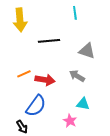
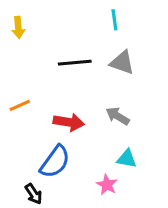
yellow arrow: (20, 20) -> (18, 27), moved, size x0.6
gray triangle: (87, 51) -> (122, 63), moved
orange line: (24, 74) -> (20, 105), moved

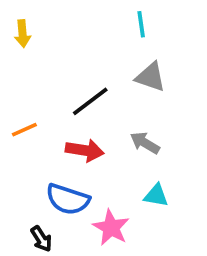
black line: (75, 63) -> (90, 101), moved, turned -32
blue semicircle: (55, 162) -> (68, 199), turned 72
pink star: (107, 185) -> (111, 228), moved, size x1.4

